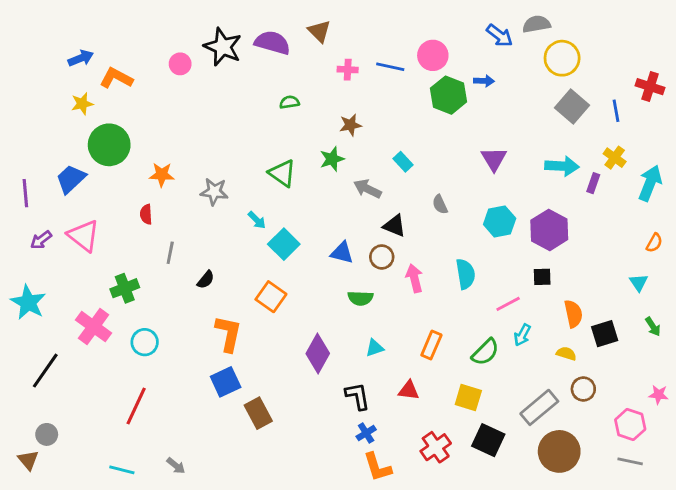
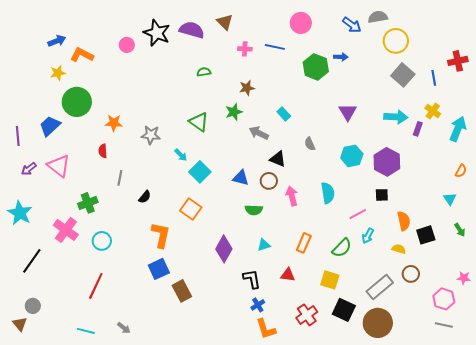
pink circle: (433, 55) -> (301, 23), moved
red cross: (650, 87) -> (458, 61), turned -30
brown circle: (559, 451) -> (378, 323), moved

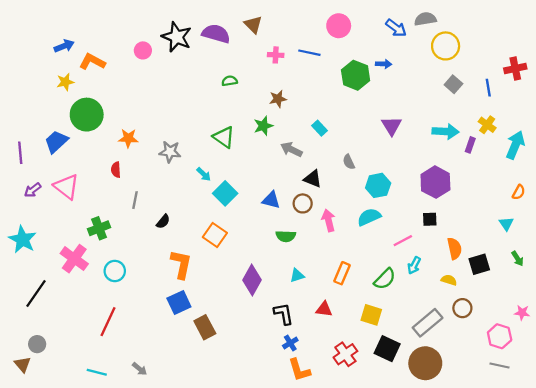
gray square: (403, 75) -> (453, 84), size x0.7
cyan hexagon: (352, 156) -> (378, 185), moved
cyan semicircle: (328, 193) -> (369, 217), turned -105

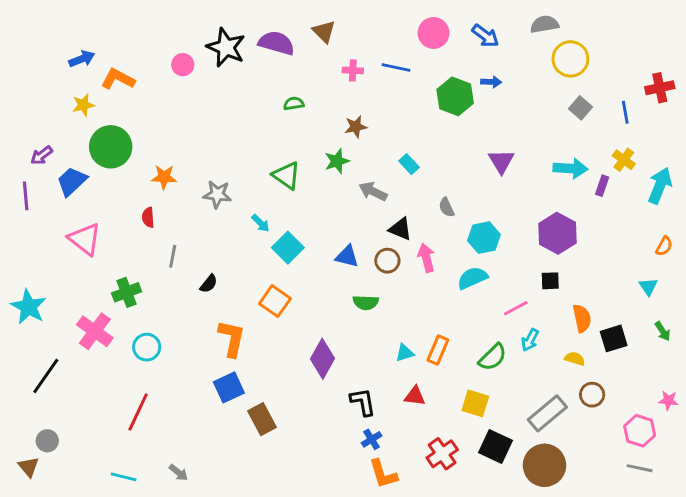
blue arrow: (396, 28) -> (485, 36), moved
purple arrow: (33, 190) -> (42, 155), moved
pink arrow: (329, 220) -> (426, 258), moved
cyan triangle: (297, 275) -> (405, 353), moved

